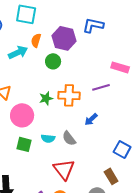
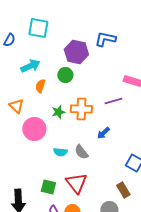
orange semicircle: (36, 40) -> (40, 86), moved
green square: (24, 144) -> (48, 187), moved

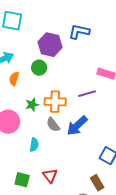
blue arrow: (103, 133) -> (77, 126), size x1.6
cyan semicircle: (60, 152) -> (34, 145), turned -88
gray semicircle: (81, 152) -> (53, 125), moved
red triangle: (76, 183) -> (50, 176), size x0.7

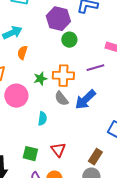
green circle: (39, 68) -> (69, 40), moved
brown rectangle: (97, 183) -> (95, 157), moved, turned 63

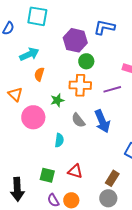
orange cross: (63, 76) -> (80, 85), moved
blue arrow: (85, 100) -> (102, 121), turned -70
red triangle: (58, 150) -> (75, 171), turned -35

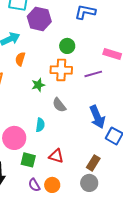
purple hexagon: (75, 40) -> (39, 19), moved
pink circle: (33, 117) -> (14, 138), moved
blue arrow: (102, 121) -> (97, 117), moved

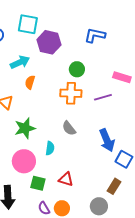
green star: (38, 85) -> (25, 128), moved, size x1.5
brown rectangle: (93, 163) -> (114, 186), moved

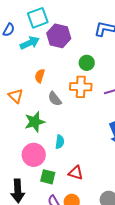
cyan square: (28, 24) -> (38, 18), turned -30
cyan arrow: (20, 62) -> (30, 43), moved
gray semicircle: (69, 128) -> (55, 99), moved

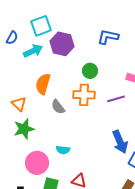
orange semicircle: (40, 76) -> (43, 84), size x1.5
green star: (35, 122) -> (24, 129), moved
cyan semicircle: (60, 142) -> (63, 150), turned 88

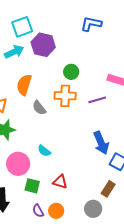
blue L-shape: (108, 37) -> (91, 24), moved
cyan semicircle: (63, 150) -> (44, 151), turned 32

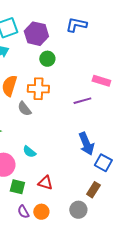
purple hexagon: (43, 45) -> (36, 34), moved
green circle: (71, 72) -> (47, 59), moved
orange cross: (65, 96) -> (38, 89), moved

